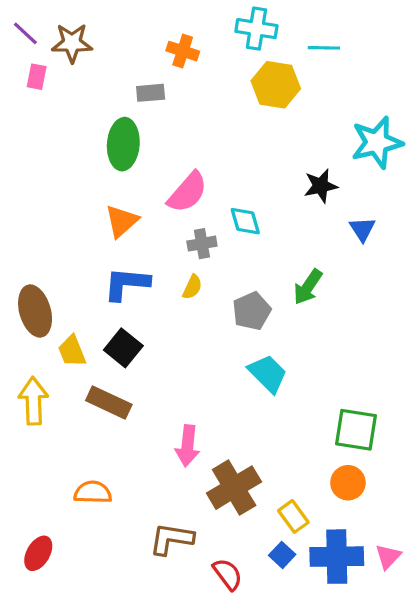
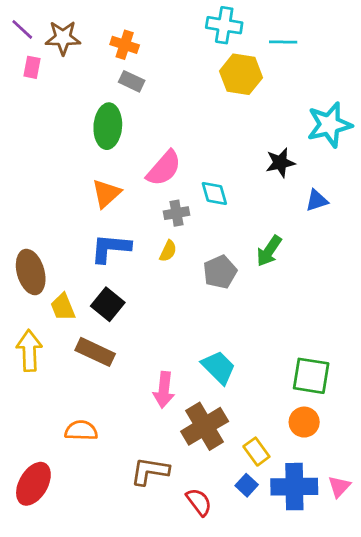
orange cross: (183, 51) -> (125, 45), moved
gray rectangle: (151, 93) -> (132, 81), turned 30
blue triangle: (362, 229) -> (317, 200), turned 45
cyan trapezoid: (268, 374) -> (219, 367), moved
red ellipse: (38, 553) -> (33, 484), size x1.4

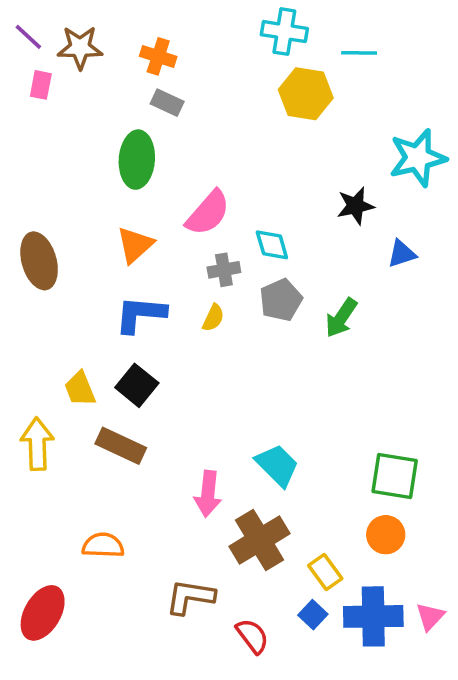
brown ellipse: (31, 272) -> (39, 261), moved
gray pentagon: (220, 272) -> (281, 300), moved

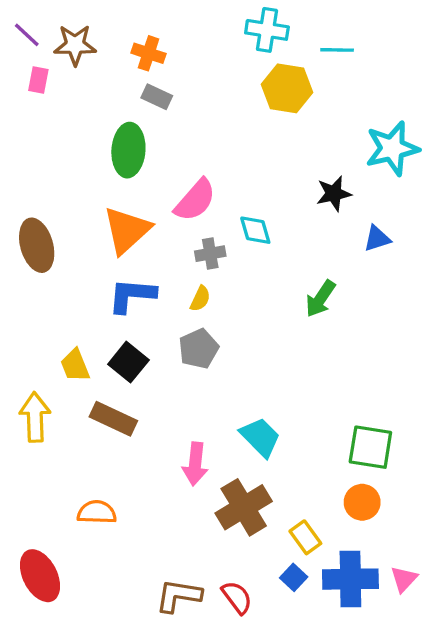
orange triangle: (135, 245) -> (127, 230), size x1.4
gray pentagon: (281, 300) -> (199, 349), moved
brown L-shape: (190, 597) -> (179, 596), moved
red ellipse: (43, 613) -> (40, 576), turned -57

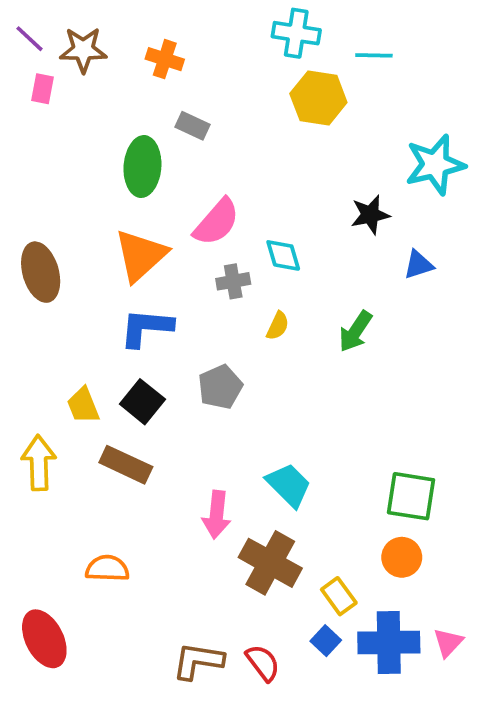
gray rectangle: (157, 97) -> (192, 126), moved
yellow semicircle: (200, 299) -> (278, 326), moved
brown cross: (244, 507) -> (270, 563), turned -30

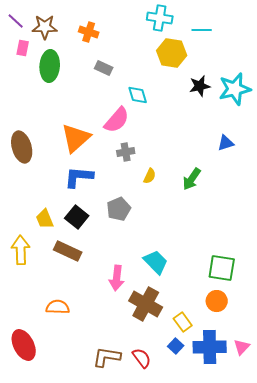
green ellipse: (142, 167) -> (50, 66), moved
black star: (370, 215) -> (200, 86), moved
cyan diamond: (283, 255) -> (138, 95), moved

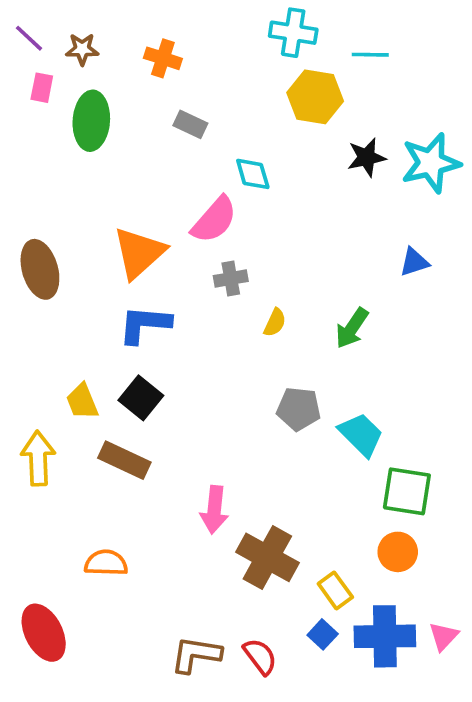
brown star: (45, 27) -> (82, 49), size x0.7
gray pentagon: (119, 209) -> (299, 409), moved, turned 30
cyan trapezoid: (156, 262) -> (361, 434), moved

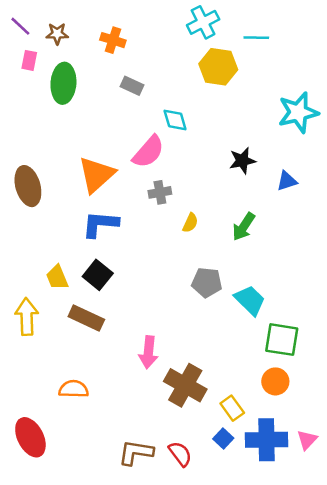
cyan cross: (293, 33) -> (203, 22), turned -36
black star: (367, 157) -> (242, 161), moved

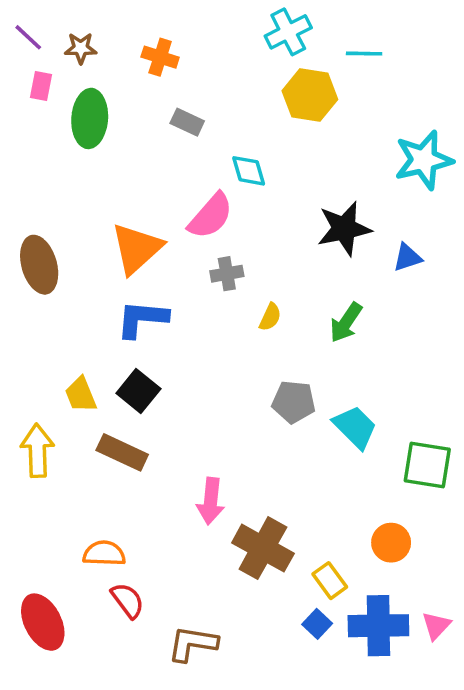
black star: (242, 161) -> (344, 229), size x1.4
green square: (282, 340) -> (427, 465), moved
red semicircle: (180, 454) -> (128, 600), moved

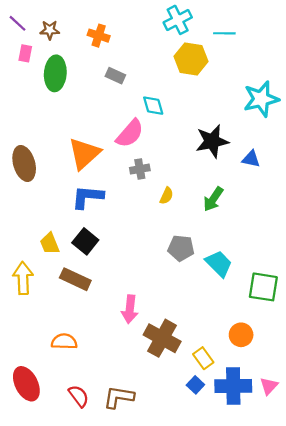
blue triangle: (407, 257) -> (251, 159), turned 30
red semicircle: (128, 600) -> (79, 396), moved

